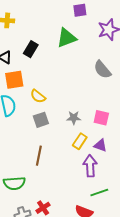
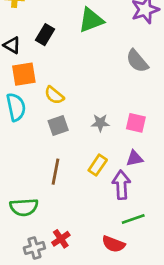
yellow rectangle: (80, 141) -> (98, 165), moved
purple triangle: (100, 145) -> (135, 158), turned -32

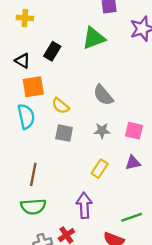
gray semicircle: (137, 61) -> (103, 95), moved
gray square: (58, 126) -> (64, 133), turned 30
brown line: (56, 172) -> (33, 175), moved
purple arrow: (121, 185) -> (84, 205), moved

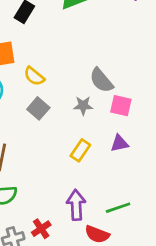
gray semicircle: (103, 95) -> (101, 80), moved
gray square: (64, 133) -> (38, 108), turned 30
purple arrow: (84, 205) -> (76, 205), moved

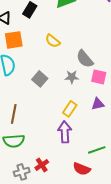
yellow semicircle: (34, 76) -> (53, 41), moved
purple arrow: (76, 205) -> (65, 132), moved

